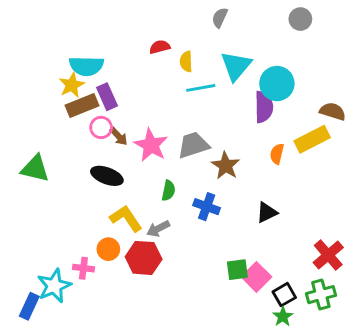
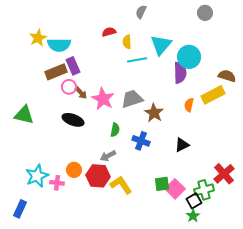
gray semicircle: (220, 18) -> (141, 12), moved
yellow star: (72, 85) -> (38, 38), moved
yellow L-shape: (126, 218) -> (121, 185), moved
cyan star: (54, 286) -> (37, 176), moved
green cross: (321, 295) -> (204, 190), moved

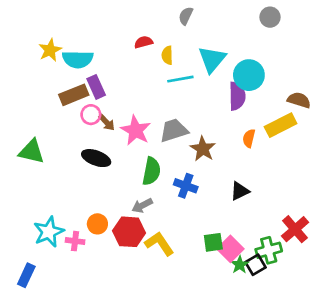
green semicircle: (115, 130) -> (151, 171), size x1.5
green star: (193, 216) -> (240, 265), moved

